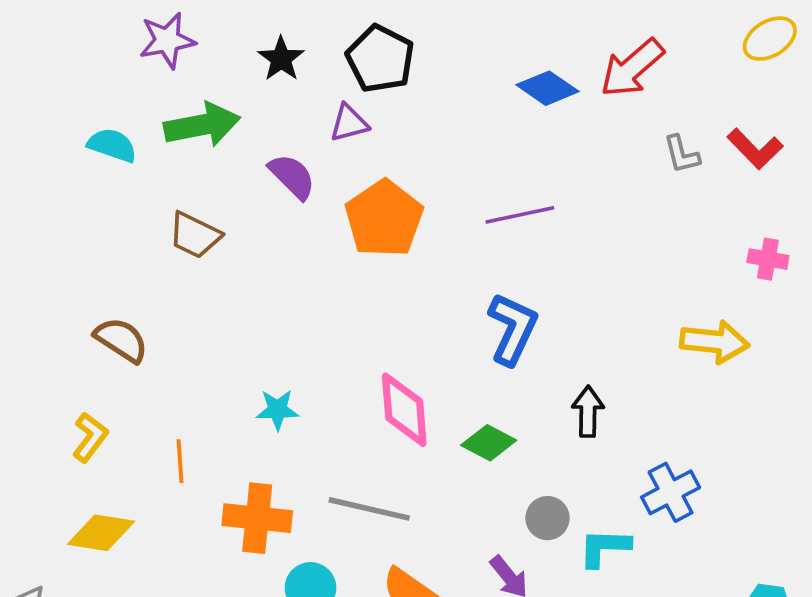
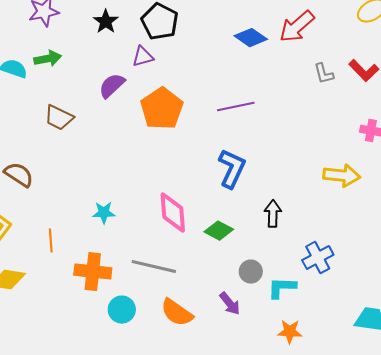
green arrow: (202, 125) -> (48, 59), moved, size x0.7
purple semicircle: (292, 176) -> (112, 86), turned -88

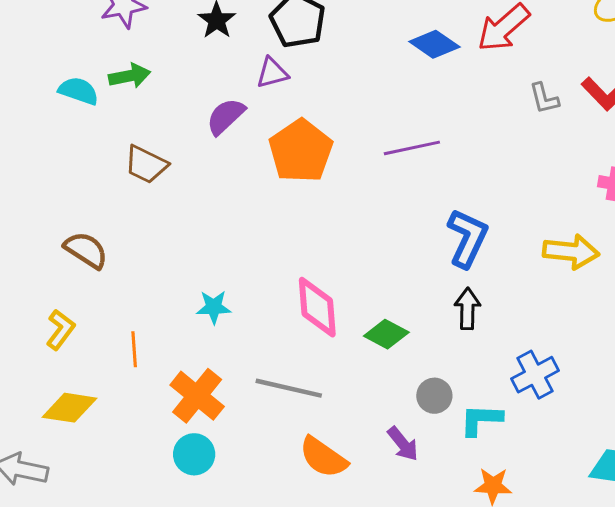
blue L-shape: (232, 169) -> (467, 238), moved
orange cross: (93, 272) -> (197, 396), turned 33
cyan circle: (122, 310) -> (194, 454), moved

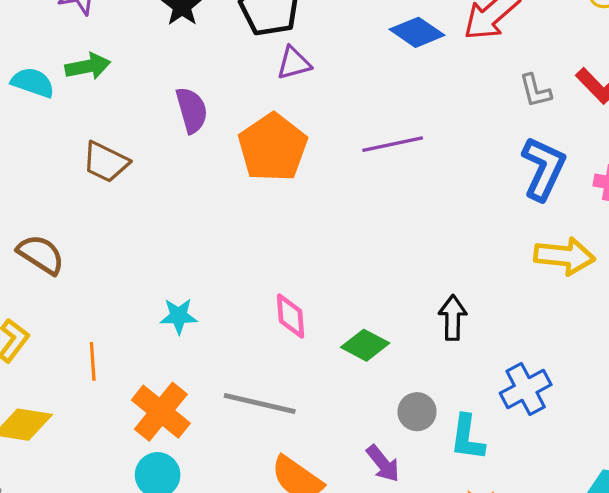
purple triangle: (272, 73) -> (294, 63), moved
purple semicircle: (226, 116) -> (192, 110), turned 117
blue L-shape: (467, 238) -> (543, 168), moved
pink diamond: (317, 307) -> (291, 316), size x0.7
cyan L-shape: (481, 420) -> (467, 438), turned -84

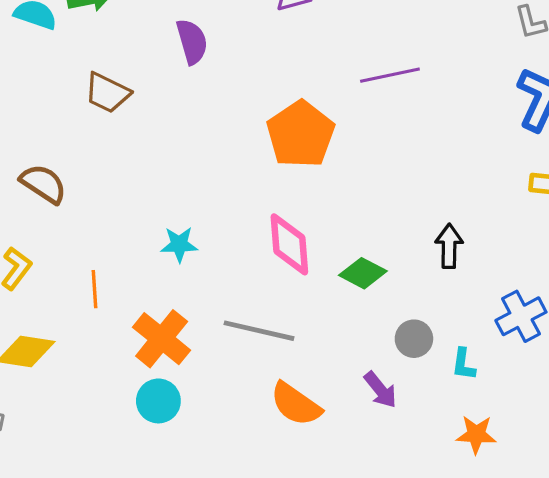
orange pentagon: (273, 147) -> (301, 134), moved
pink diamond: (291, 316) -> (289, 244), size x1.4
cyan L-shape: (467, 438) -> (463, 364), size x0.7

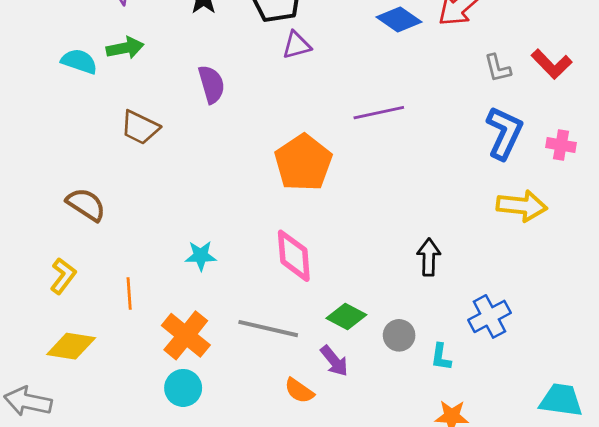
green diamond: (363, 273) -> (346, 316), moved
purple arrow: (380, 390) -> (334, 361), moved
orange semicircle: (296, 404) -> (299, 391), size x0.7

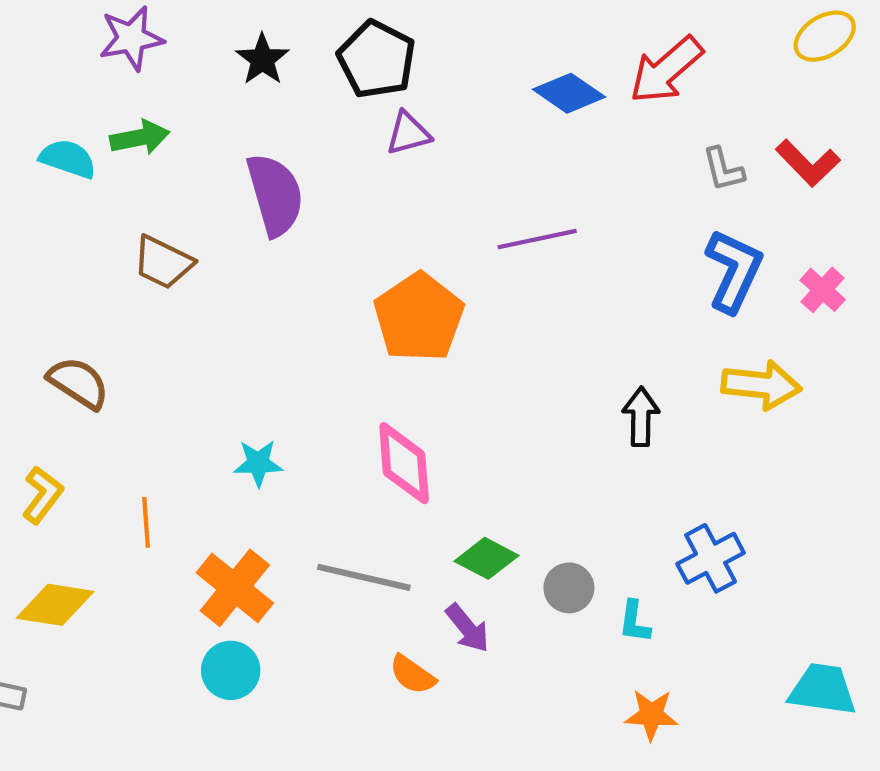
purple semicircle: (211, 84) -> (275, 195), size x1.4
pink cross: (561, 145) -> (823, 290), turned 32
black arrow: (429, 257) -> (641, 417), moved

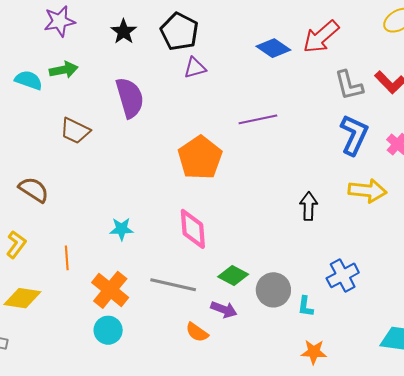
gray L-shape: (723, 169) -> (349, 85), size x1.4
gray circle: (569, 588) -> (273, 290), size x1.4
purple arrow: (467, 628) -> (224, 310), turned -30

